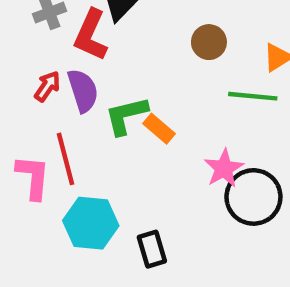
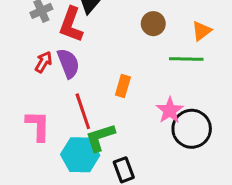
green L-shape: (126, 116) -> (100, 137), moved
orange rectangle: (159, 129) -> (123, 86), turned 70
red line: (65, 159) -> (83, 111), moved

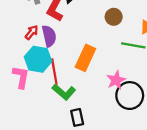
orange rectangle: (123, 86) -> (85, 58), size x1.6
green L-shape: (100, 137) -> (64, 92), turned -130
cyan hexagon: (80, 155) -> (38, 59), moved

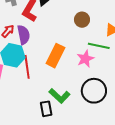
pink star: (116, 80) -> (85, 59), moved
green L-shape: (64, 92) -> (60, 96), moved

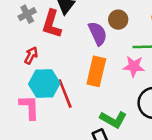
purple semicircle: (24, 35) -> (98, 33), moved
pink star: (85, 59) -> (134, 66), turned -30

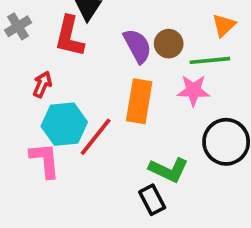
gray cross: (27, 14) -> (18, 26), moved
brown circle: (118, 20) -> (169, 44), moved
red line: (65, 94) -> (96, 137), turned 64

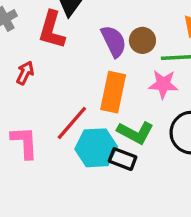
cyan hexagon: (64, 124) -> (96, 148), moved
green L-shape: (169, 170) -> (135, 132), moved
black rectangle: (152, 200) -> (123, 159), moved, turned -44

